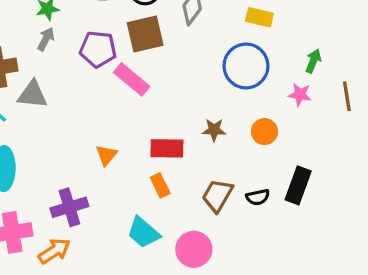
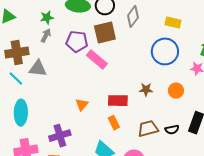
brown trapezoid: (217, 195) -> (148, 129), turned 45

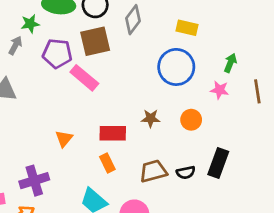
green star: (47, 17) -> (30, 24), moved

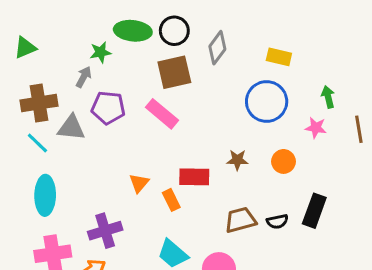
purple pentagon: (57, 53) -> (108, 108), moved
green arrow: (230, 63) -> (328, 97), turned -36
orange rectangle: (107, 163) -> (171, 200), moved

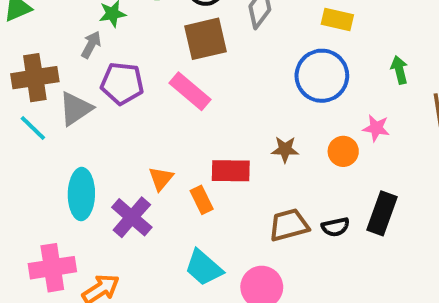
gray triangle: (71, 128) -> (76, 109), turned -40
pink star: (316, 128) -> (376, 128), moved
cyan ellipse: (45, 195) -> (81, 194), moved
purple cross: (105, 231) -> (132, 217), moved, turned -32

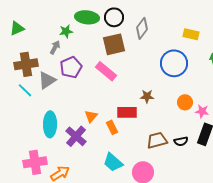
yellow rectangle: (337, 19) -> (191, 34), moved
purple pentagon: (122, 83) -> (71, 67), turned -30
pink star: (376, 128) -> (202, 111), moved
brown star: (285, 149) -> (147, 96), moved

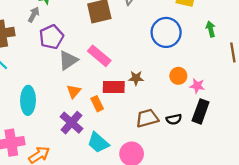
pink rectangle: (106, 71) -> (99, 56), moved
gray triangle: (47, 80) -> (68, 60), moved
brown star: (147, 96) -> (136, 78), moved
purple cross: (76, 136) -> (71, 123), moved

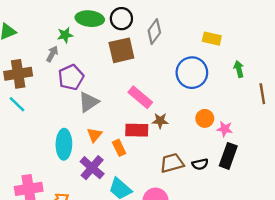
pink rectangle: (99, 56) -> (140, 97), moved
cyan ellipse: (28, 100) -> (64, 144), moved

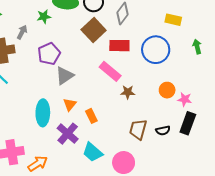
brown square: (121, 50) -> (94, 30), turned -30
gray arrow: (52, 54) -> (22, 32), moved
red rectangle: (137, 130) -> (119, 46), moved
brown trapezoid: (172, 163) -> (138, 129), turned -60

